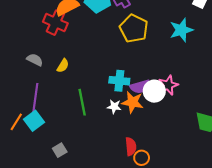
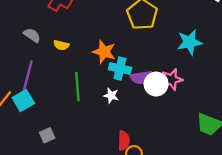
cyan star: (181, 30) -> (190, 42), moved
yellow semicircle: (63, 66) -> (61, 45), turned 64
orange star: (133, 102) -> (104, 52), moved

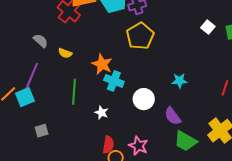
cyan star: (190, 42) -> (179, 81), moved, size x0.7
purple semicircle: (141, 77) -> (173, 116), moved, turned 54
pink star: (172, 79) -> (138, 146), moved, turned 30
white star: (111, 96) -> (102, 113), moved

